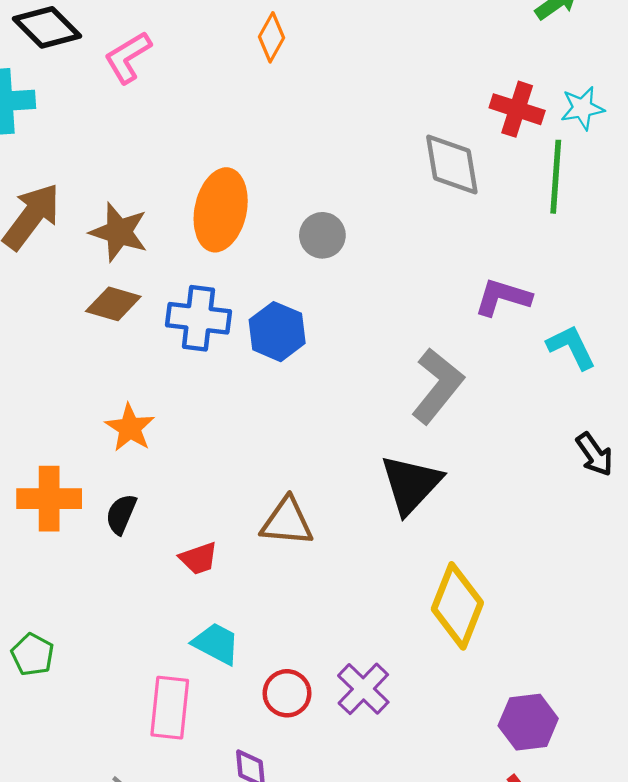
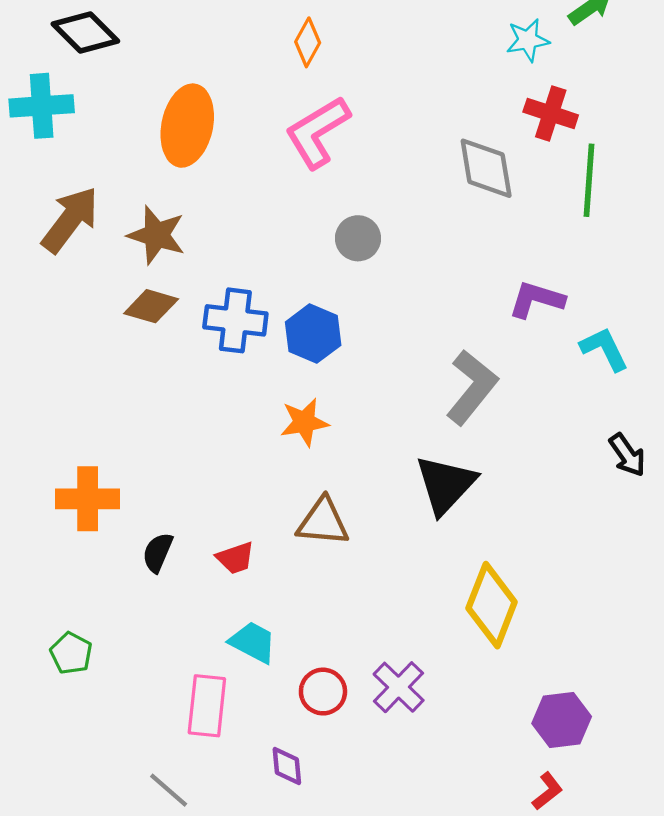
pink L-shape: (128, 57) -> (317, 132), moved, size x1.4
cyan star: (582, 108) -> (528, 40), moved
orange ellipse: (221, 210) -> (187, 126), moved
orange star: (130, 428) -> (304, 422), moved, turned 30
black semicircle: (121, 514) -> (158, 553), moved

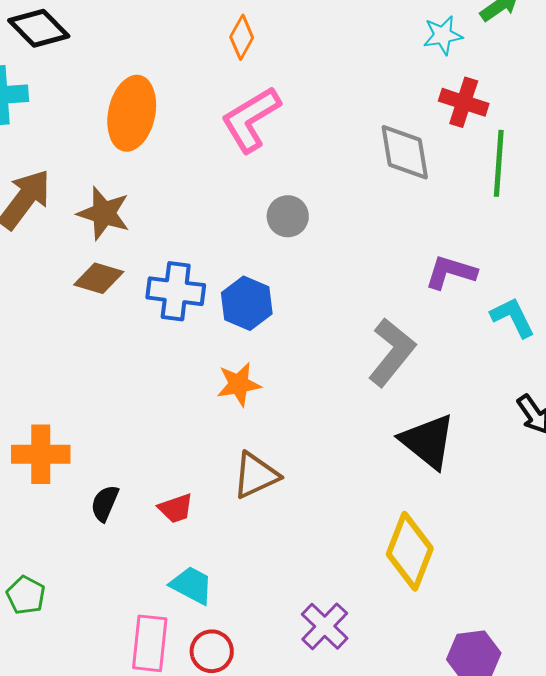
black triangle: (446, 485) -> (428, 441), moved, turned -34
brown triangle: (323, 522) -> (256, 475), turned -30
red circle: (323, 692) -> (212, 651), moved

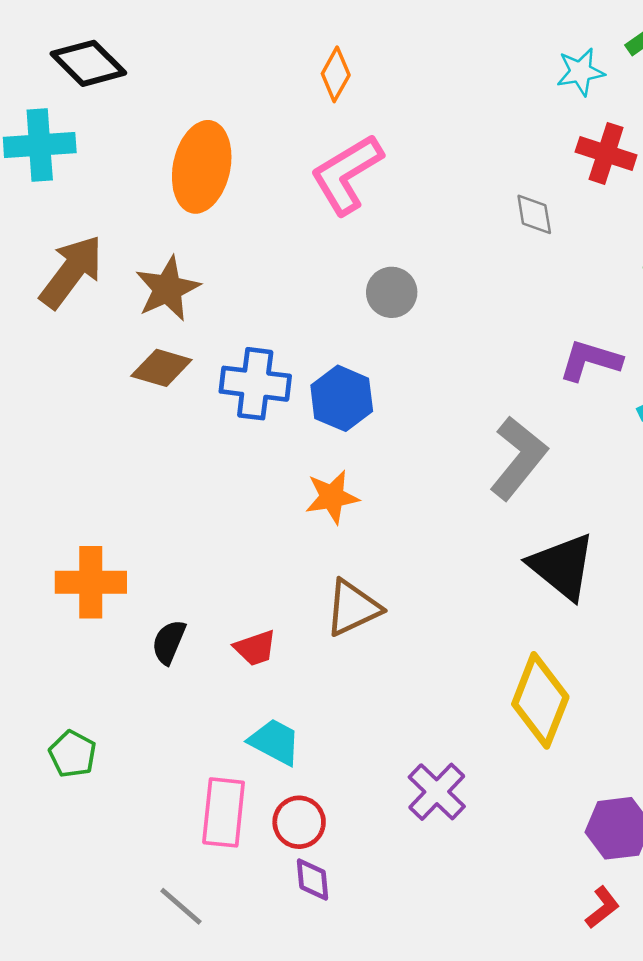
gray diamond: (405, 152) -> (534, 214), size x0.6
brown star: (104, 213) -> (168, 289), turned 30

